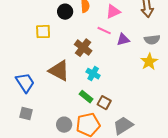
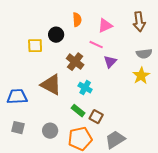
black circle: (65, 12) -> (56, 35), moved
purple triangle: (123, 40) -> (110, 62), moved, turned -32
blue trapezoid: (25, 83) -> (17, 97), turned -60
gray circle: (64, 125) -> (50, 131), moved

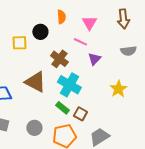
pink triangle: (105, 26) -> (89, 23), turned -35
yellow star: (141, 76) -> (118, 89), moved
cyan cross: (85, 88) -> (69, 85), size x1.6

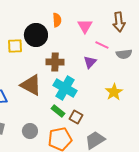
black circle: (40, 32) -> (36, 35), size x1.5
pink line: (80, 42) -> (102, 45), moved
brown cross: (59, 59) -> (55, 62), turned -36

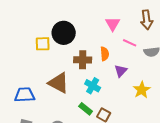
orange semicircle: (57, 20) -> (105, 54), moved
purple triangle: (90, 62) -> (121, 71), moved
cyan cross: (65, 88) -> (93, 86), size x0.7

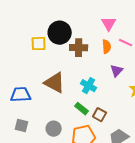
orange semicircle: (105, 54) -> (107, 47), moved
brown cross: (83, 60) -> (79, 48), moved

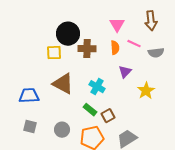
yellow square: (39, 44) -> (54, 53), moved
brown square: (100, 115) -> (108, 116), turned 32

